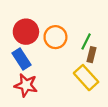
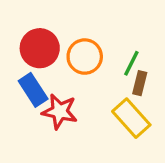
red star: (26, 85) -> (60, 111), moved

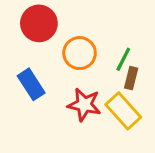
red circle: (40, 48) -> (39, 23), moved
red star: (60, 111) -> (84, 105), moved

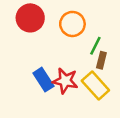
orange circle: (80, 53) -> (72, 24), moved
blue rectangle: (31, 84) -> (43, 80), moved

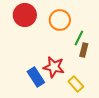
blue rectangle: (43, 80) -> (36, 77), moved
yellow rectangle: (95, 86) -> (76, 84), moved, size x0.7

